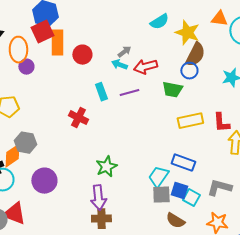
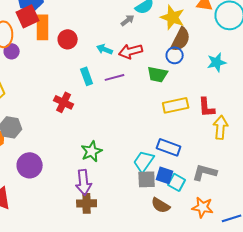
gray arrow: (124, 52) -> (128, 20), moved

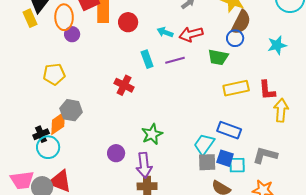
purple circle: (30, 165) -> (116, 153), moved, size x0.7
cyan square: (177, 182) -> (237, 165), turned -30

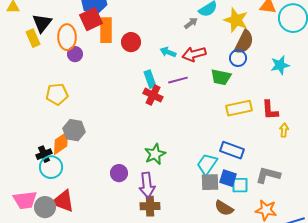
red cross: (124, 85) -> (153, 95), moved
yellow arrow: (281, 110) -> (284, 130), size x0.6

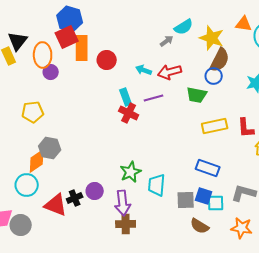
black cross: (44, 154) -> (75, 198), moved
cyan trapezoid: (207, 164) -> (157, 185), moved, turned -30
red triangle: (63, 201) -> (56, 205), moved

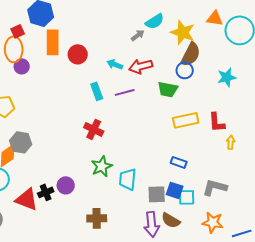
red square: (67, 37) -> (18, 31), moved, size x0.6
red cross: (129, 113) -> (94, 129), moved
blue rectangle: (208, 168) -> (179, 162), size x0.7
purple arrow: (123, 203) -> (152, 224), moved

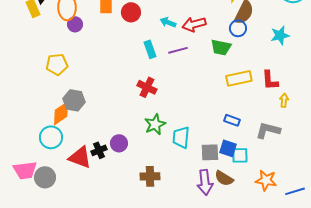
gray L-shape: (215, 187) -> (268, 130), moved

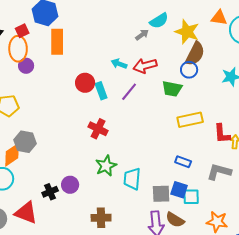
red circle: (131, 12) -> (85, 83), moved
purple line: (178, 50) -> (129, 92), turned -36
red L-shape: (270, 80) -> (222, 134), moved
red triangle: (80, 157) -> (26, 213), moved

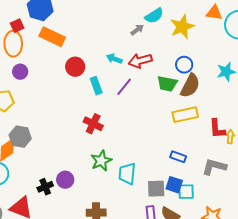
yellow star: (187, 32) -> (182, 27), turned 30
orange rectangle: (57, 42) -> (52, 37), turned -65
brown semicircle: (195, 54) -> (190, 86), moved
purple circle: (26, 66) -> (20, 72), moved
red circle: (85, 83) -> (75, 67), moved

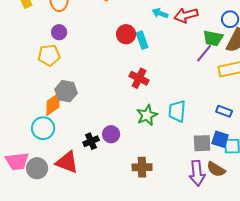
red circle: (75, 67) -> (126, 34), moved
purple circle: (20, 72) -> (59, 32), moved
purple line: (124, 87) -> (204, 53), moved
cyan trapezoid: (127, 174) -> (177, 111), moved

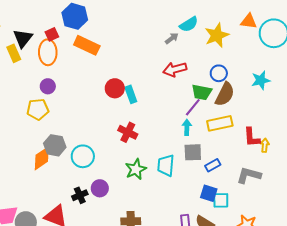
cyan arrow: (160, 13) -> (187, 127), moved, turned 70
blue rectangle: (224, 111) -> (213, 165), turned -49
cyan circle: (43, 128) -> (83, 156), moved
gray square: (202, 143) -> (193, 152), moved

